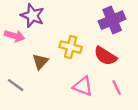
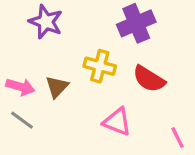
purple cross: (112, 20) -> (136, 23), moved
pink arrow: (14, 36) -> (20, 87), moved
pink line: (117, 87) -> (177, 138), moved

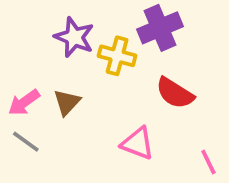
purple star: (46, 22) -> (74, 37), moved
yellow cross: (100, 66) -> (117, 56), moved
pink arrow: (20, 87) -> (24, 102), turned 128

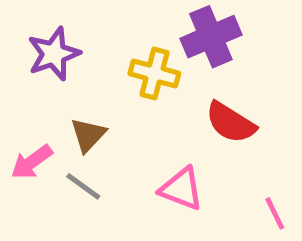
purple star: (74, 37) -> (54, 54), moved, turned 30
pink arrow: (24, 102) -> (32, 162), moved
gray line: (26, 142) -> (83, 186), moved

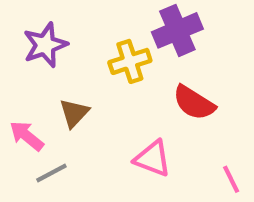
yellow cross: (154, 73) -> (130, 61), turned -33
pink arrow: (32, 162) -> (27, 136), turned 75
gray line: (83, 186) -> (51, 173), moved, turned -64

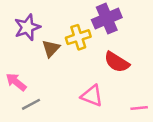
brown triangle: (74, 113) -> (51, 48), moved
pink line: (231, 179) -> (139, 108), turned -70

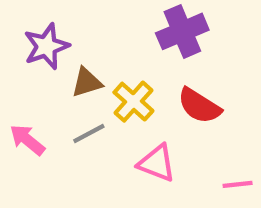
yellow cross: (78, 37) -> (133, 102), moved, turned -30
brown triangle: (51, 48) -> (87, 82), turned 30
gray line: (31, 104) -> (89, 133), moved

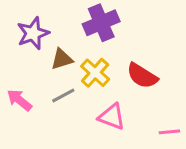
purple cross: (182, 31) -> (101, 23), moved

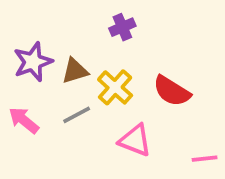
purple cross: (101, 23) -> (122, 27), size x0.6
purple star: (33, 33) -> (33, 62), moved

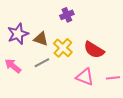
brown triangle: (75, 71) -> (41, 39), turned 35
pink triangle: (135, 140) -> (85, 77), moved
pink line: (205, 159) -> (113, 78), moved

